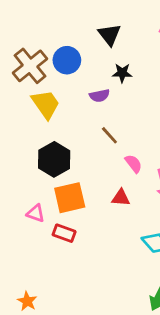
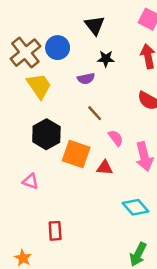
orange square: (70, 198) -> (76, 154), moved, turned 32
red rectangle: (64, 233) -> (55, 231), moved, turned 66

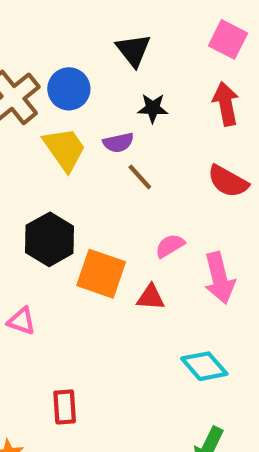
yellow trapezoid: (39, 86) -> (65, 149), moved
brown line: (95, 113) -> (140, 177), moved
pink semicircle: (116, 138) -> (170, 246), turned -84

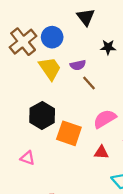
black star: (153, 108) -> (108, 47), moved
pink semicircle: (170, 246) -> (105, 119), size x1.5
red triangle: (151, 297) -> (101, 152), moved

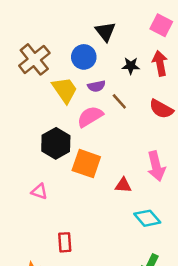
blue circle: (52, 37) -> (84, 57), moved
brown line: (89, 83) -> (119, 101), moved
pink semicircle: (105, 119) -> (90, 117), moved

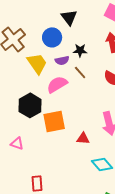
black star: (131, 66) -> (80, 50), moved
orange square: (86, 164) -> (54, 121), turned -30

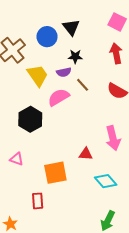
blue circle: (52, 37) -> (47, 37), moved
black star: (80, 50) -> (75, 57), moved
orange square: (54, 121) -> (55, 173), moved

